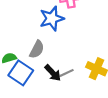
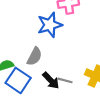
gray line: (67, 73) -> (65, 80), turned 40

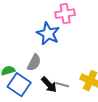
blue star: (50, 25) -> (48, 34), turned -30

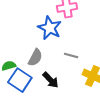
gray line: (62, 85) -> (71, 56), moved

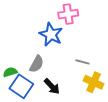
gray line: (71, 56) -> (82, 62), moved

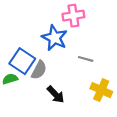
gray line: (82, 62) -> (86, 59), moved
blue square: (21, 86) -> (22, 61), moved

